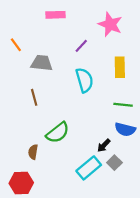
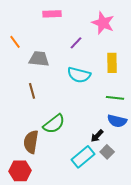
cyan semicircle: (84, 80) -> (79, 75), turned 120
brown semicircle: (33, 152) -> (31, 142), size x1.6

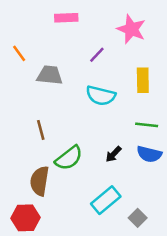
brown line: (32, 91) -> (41, 130), moved
black arrow: (97, 136) -> (113, 154), moved
gray square: (107, 152) -> (138, 218), moved

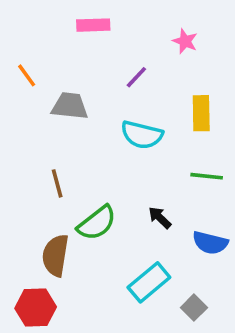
pink star: (131, 29) -> (185, 41), size x0.6
black arrow: (113, 154) -> (160, 218), turned 90
blue semicircle: (149, 154) -> (210, 243), moved

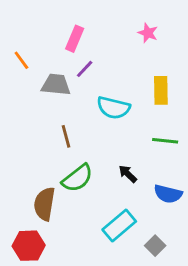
pink rectangle: (93, 25) -> (75, 39), moved, turned -65
purple line: (136, 77) -> (85, 69), moved
brown line: (57, 183) -> (66, 136), moved

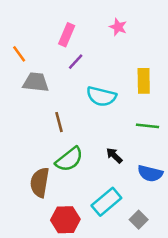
pink star: (148, 33) -> (118, 27), moved
gray trapezoid: (56, 85) -> (36, 82), moved
red hexagon: (29, 246) -> (65, 220), moved

